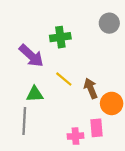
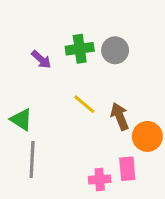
gray circle: (109, 23) -> (115, 50), moved
purple arrow: (31, 56) -> (41, 60), moved, size x0.6
green triangle: (35, 94) -> (21, 119), moved, turned 36

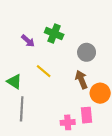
green cross: (80, 49) -> (54, 33), turned 30
gray circle: (115, 50) -> (87, 52), moved
yellow line: (84, 104) -> (44, 71), moved

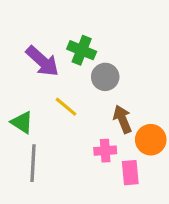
purple arrow: (28, 41) -> (42, 61), size x1.6
gray circle: (87, 52) -> (105, 77), moved
pink cross: (68, 122) -> (105, 151), moved

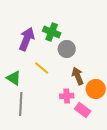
purple arrow: (42, 61) -> (27, 39), turned -110
pink rectangle: (130, 173) -> (83, 110), turned -49

